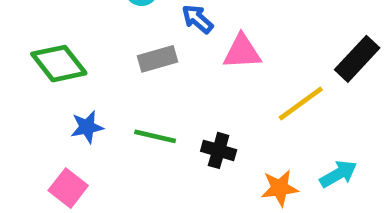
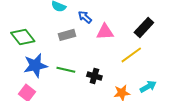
black rectangle: (357, 59) -> (144, 28), moved
blue star: (87, 127) -> (35, 65), size x1.6

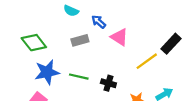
black rectangle: (144, 28) -> (171, 44), moved
pink triangle: (105, 32) -> (119, 37), turned 36

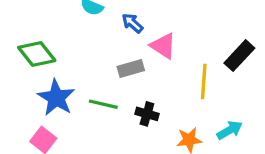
gray rectangle: (80, 40) -> (131, 69), moved
yellow line: (147, 61) -> (204, 81), turned -50
blue star: (47, 72) -> (56, 98), turned -30

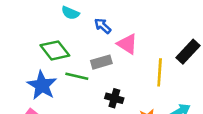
green diamond: (37, 54) -> (55, 50), moved
green line: (103, 104) -> (77, 76), moved

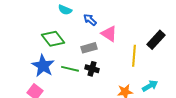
green line: (77, 76) -> (70, 69), moved
black cross: (114, 98) -> (92, 69), moved

